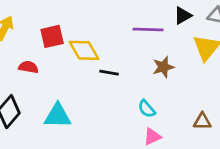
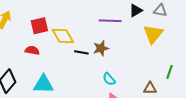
red semicircle: (28, 67) -> (32, 50), moved
brown star: (163, 67) -> (101, 48), moved

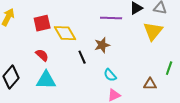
red semicircle: (32, 50) -> (42, 55), moved, turned 32
black line: (81, 52) -> (82, 57), moved, turned 56

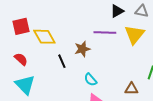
purple line: (111, 18) -> (105, 33), moved
cyan triangle: (46, 80) -> (25, 85), turned 45

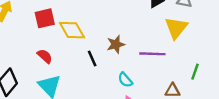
purple line: (105, 33) -> (152, 54), moved

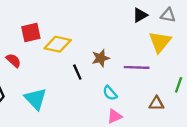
yellow diamond: (72, 30) -> (58, 44), turned -48
red semicircle: (45, 56) -> (13, 60), moved

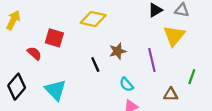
red square: (31, 33) -> (54, 38), moved, turned 30
yellow diamond: (58, 44) -> (93, 19), moved
purple line: (137, 67) -> (152, 60), turned 75

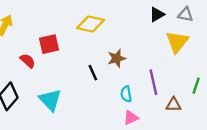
red square: (54, 38) -> (49, 44), turned -30
purple line: (152, 60) -> (153, 82), moved
cyan semicircle: (126, 84) -> (126, 94), turned 32

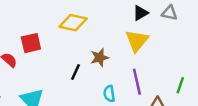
yellow triangle: (177, 42) -> (137, 41), moved
black line: (93, 73) -> (75, 72), turned 49

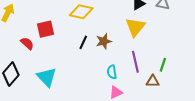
black line: (75, 72) -> (83, 42), moved
green line: (180, 85) -> (163, 65), moved

